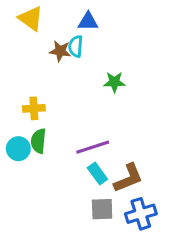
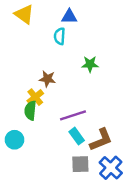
brown star: (60, 51) -> (47, 79), moved
yellow cross: (34, 108) -> (35, 97), moved, turned -35
cyan circle: (18, 149) -> (14, 140), moved
blue cross: (141, 214) -> (111, 168), turned -30

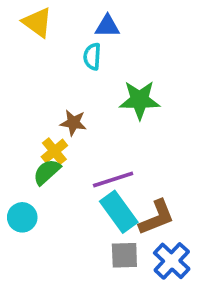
green star: (90, 64) -> (140, 100), size x1.5
green semicircle: (30, 111) -> (47, 172), turned 42
cyan rectangle: (77, 136) -> (119, 212), size x1.5

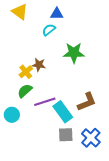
cyan semicircle: (92, 56) -> (49, 30), turned 48
yellow cross: (54, 151) -> (26, 72), moved
purple line: (113, 180) -> (45, 102), moved
brown L-shape: (157, 217) -> (87, 102), moved

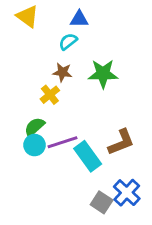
brown star: (39, 65) -> (62, 72), moved
yellow cross: (26, 72) -> (50, 95), moved
cyan circle: (12, 115) -> (34, 145), moved
gray square: (66, 135) -> (102, 202), moved, turned 35

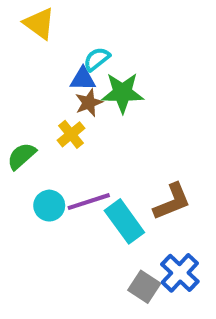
blue triangle: (79, 19) -> (83, 79), moved
brown star: (62, 72) -> (89, 103), turned -30
green star: (103, 74) -> (122, 93), moved
green semicircle: (34, 127) -> (22, 156), moved

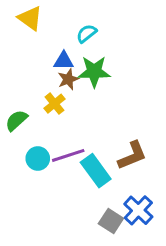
cyan semicircle: (97, 59) -> (87, 33), moved

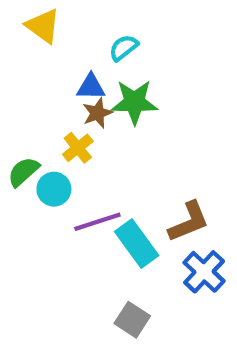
cyan circle: (38, 158) -> (54, 189), moved
blue cross: (138, 210) -> (204, 272), moved
gray square: (111, 221) -> (132, 320), moved

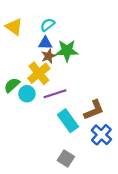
yellow triangle: (43, 26) -> (14, 27), moved
cyan semicircle: (124, 48) -> (47, 25), moved
yellow cross: (78, 148) -> (39, 73), size x1.5
purple line: (97, 222) -> (55, 94), moved

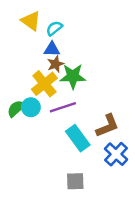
yellow triangle: (14, 27) -> (31, 21), moved
green star: (67, 51) -> (73, 76), moved
green semicircle: (12, 85) -> (16, 108), moved
gray square: (66, 158) -> (75, 181), turned -35

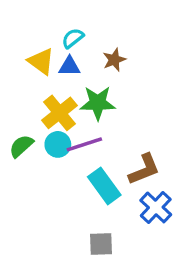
yellow triangle: (31, 21) -> (41, 61), moved
brown star: (56, 64) -> (114, 60), moved
cyan circle: (31, 107) -> (58, 144), moved

